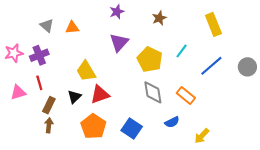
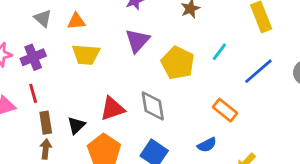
yellow trapezoid: (86, 71) -> (86, 54), moved, turned -55
gray diamond: (153, 92) -> (153, 106), moved
black triangle: (74, 97) -> (76, 125), moved
brown rectangle: (49, 105) -> (46, 123), turned -35

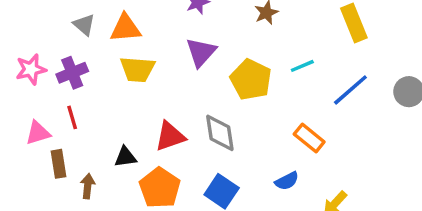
orange triangle: (76, 21) -> (125, 28), size x1.4
cyan line: (219, 52) -> (302, 66), turned 30
brown rectangle: (46, 123) -> (58, 164), moved
black triangle: (76, 125) -> (125, 157), turned 36

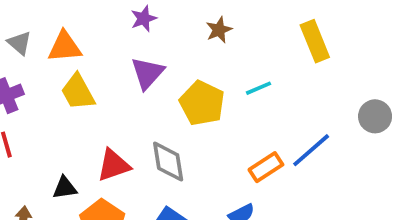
yellow trapezoid: (137, 69) -> (78, 92), turned 57
blue line: (350, 90) -> (311, 150), moved
orange rectangle: (309, 138) -> (266, 167), turned -72

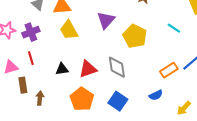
cyan line: (258, 88) -> (174, 28), moved, turned 56
black triangle: (65, 188) -> (62, 69), moved

